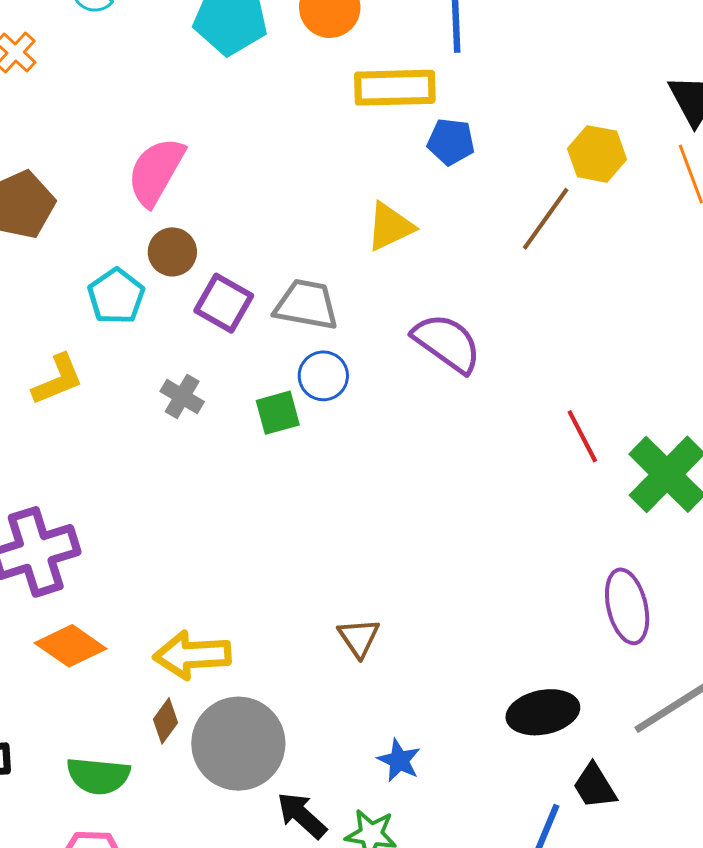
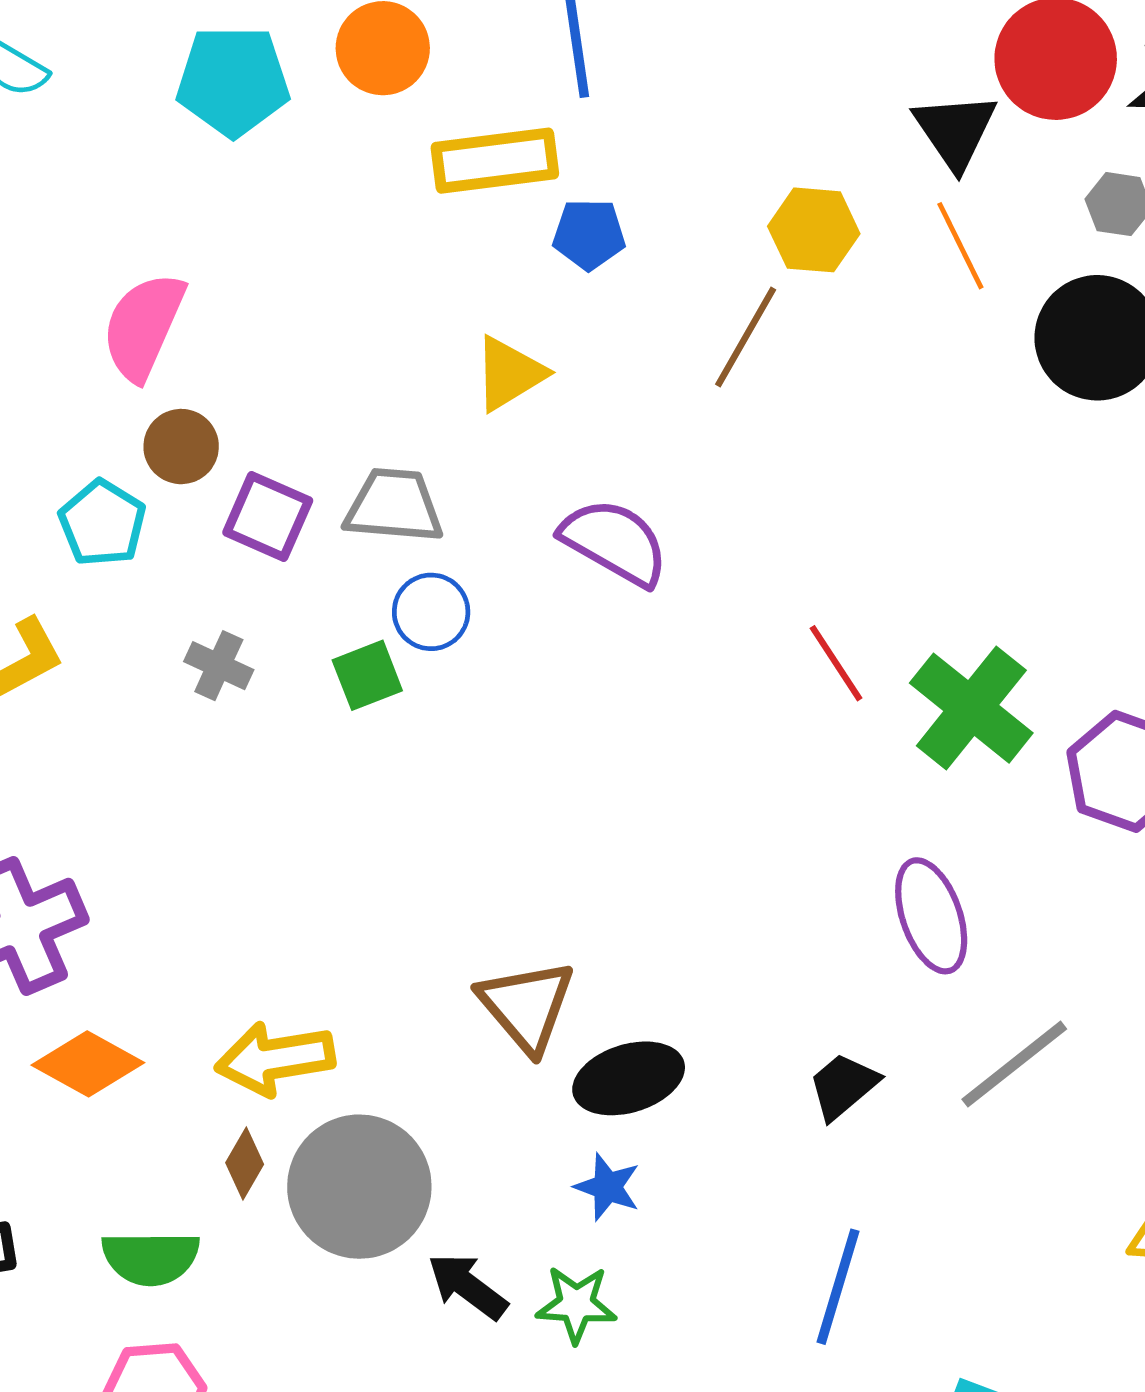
brown triangle: (359, 638) -> (527, 1006), size x1.5
black ellipse: (543, 712) -> (629, 1078), moved
black trapezoid: (595, 786) -> (843, 1086), moved, turned 87

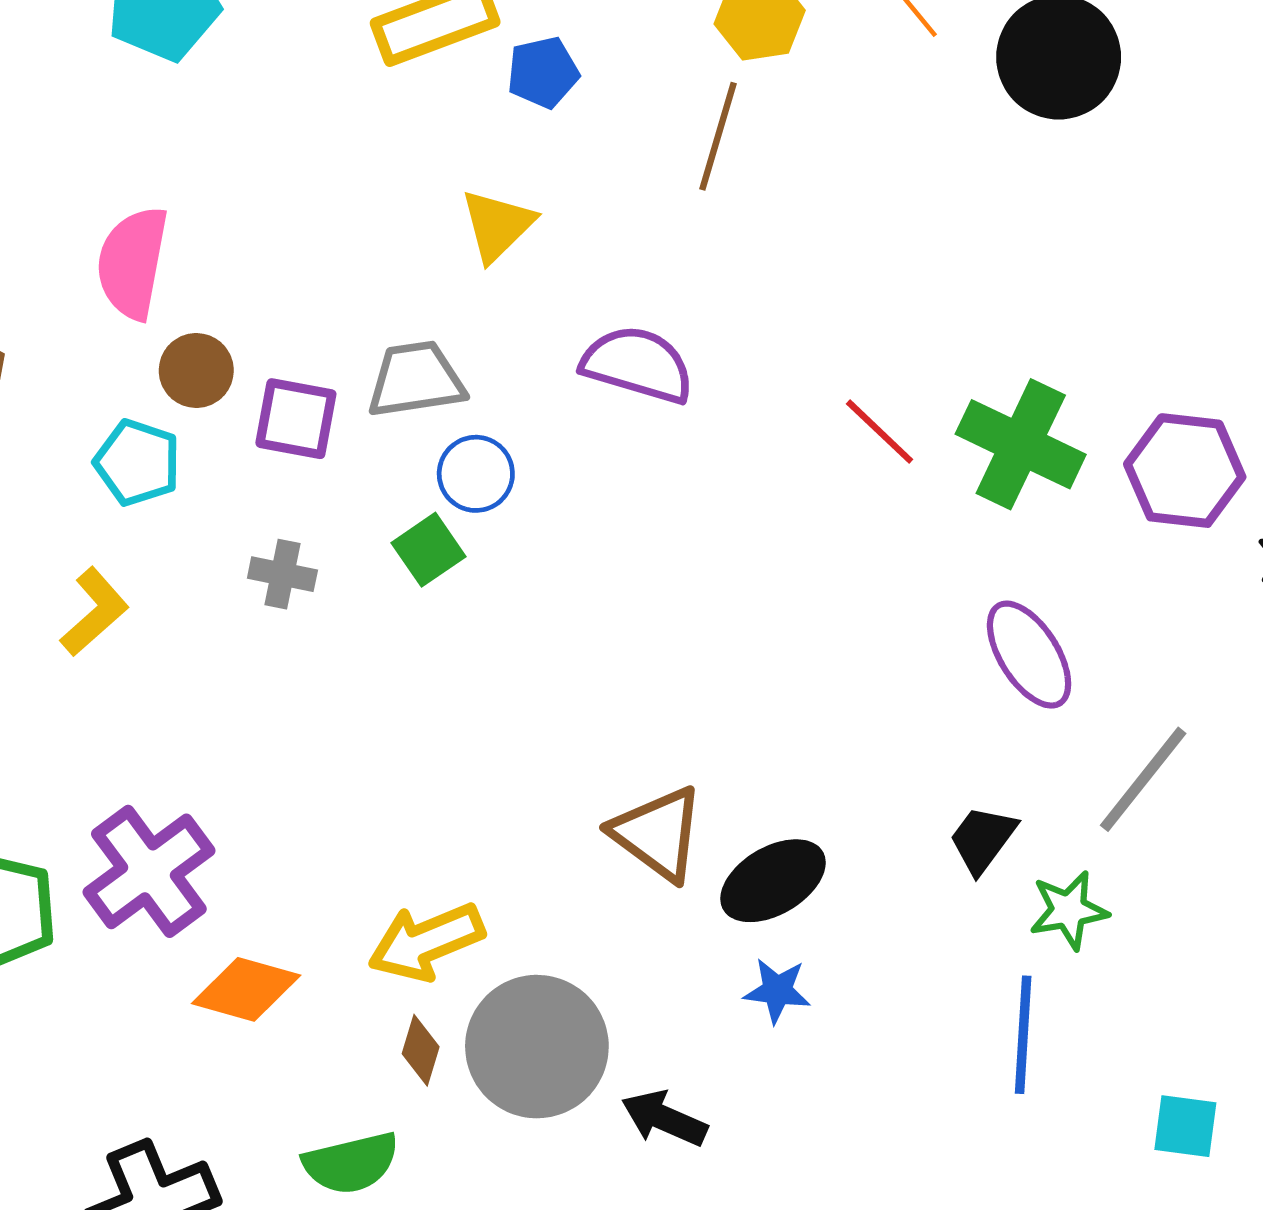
green star: (576, 1304) -> (1069, 910), moved

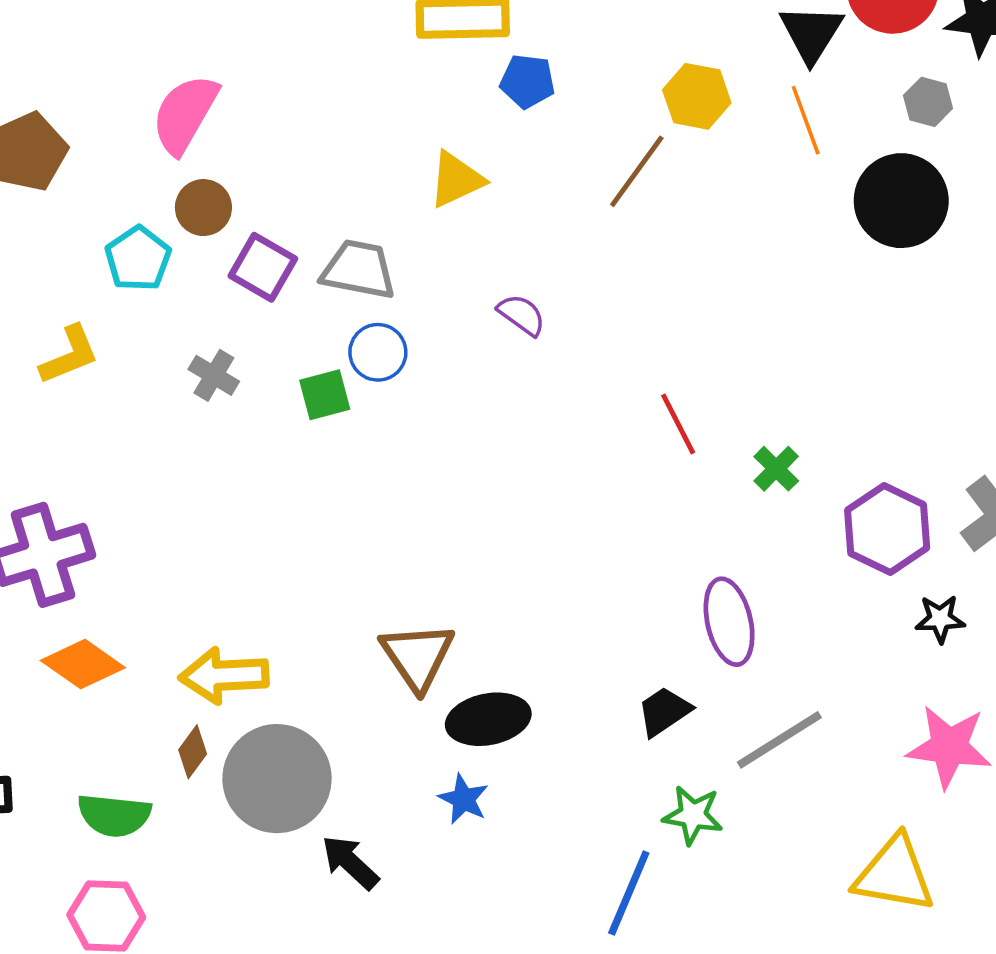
purple semicircle: (638, 365) -> (522, 315), size x0.6
green cross: (1021, 444) -> (776, 469), size x0.5
black trapezoid: (983, 839) -> (664, 711), moved

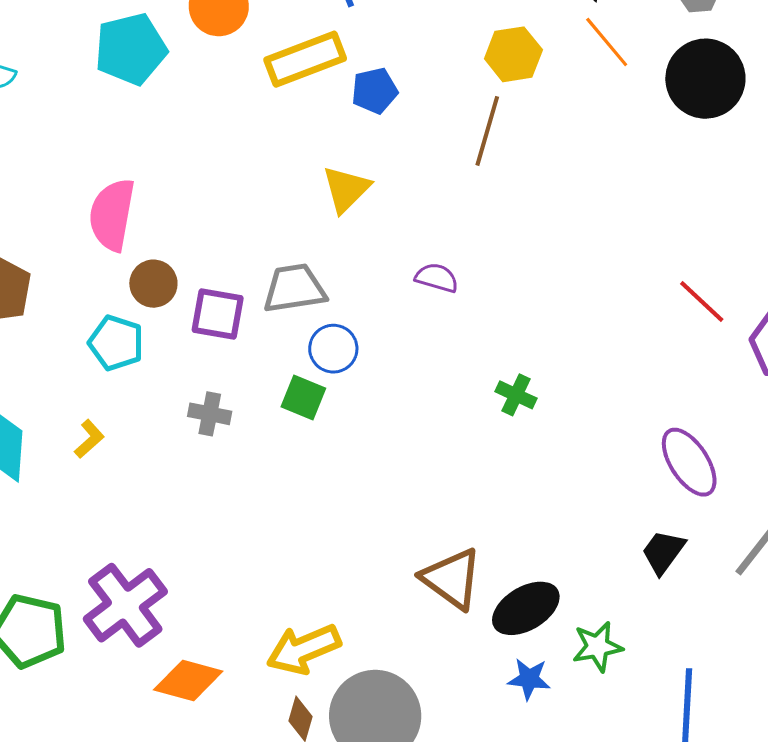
yellow L-shape: (69, 355) -> (89, 439), size x0.7
green square: (325, 395) -> (303, 398), turned -33
red line: (678, 424) -> (702, 302), moved
green cross: (776, 469) -> (516, 395), moved
green star: (693, 815) -> (597, 647), moved

